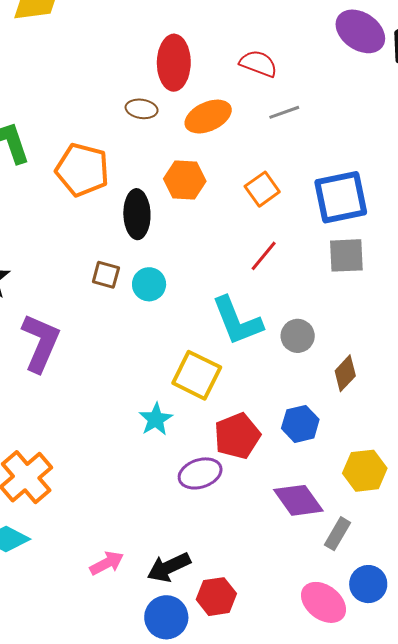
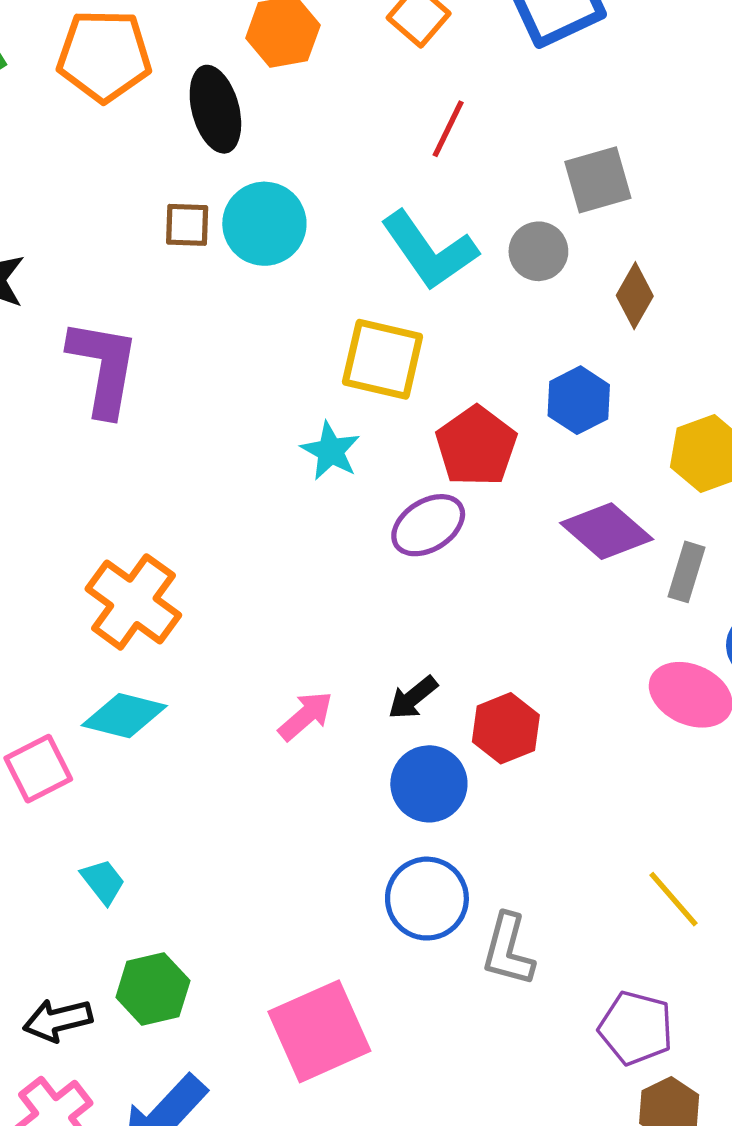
gray square: (346, 255) -> (598, 180), moved
cyan circle: (149, 284) -> (264, 224), size x1.4
black arrow: (169, 567) -> (413, 698), size x0.7

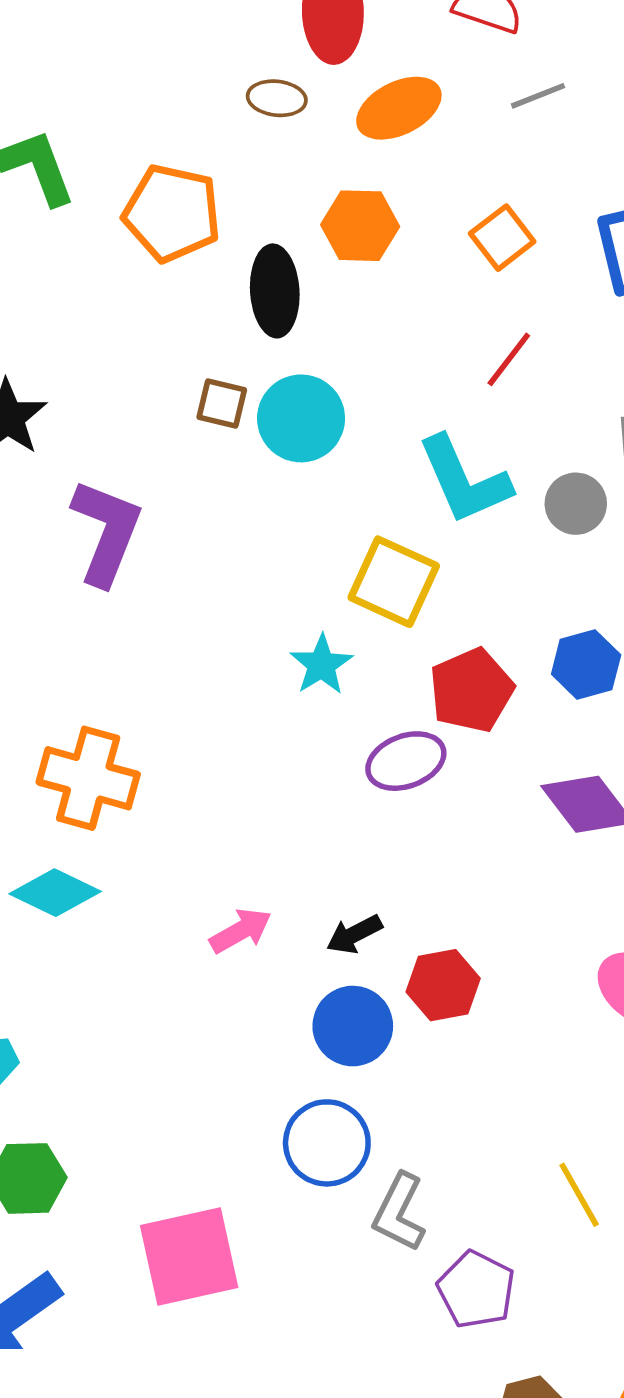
orange cross: (133, 602) -> (88, 778), turned -32
purple pentagon: (636, 1028) -> (476, 1290), moved

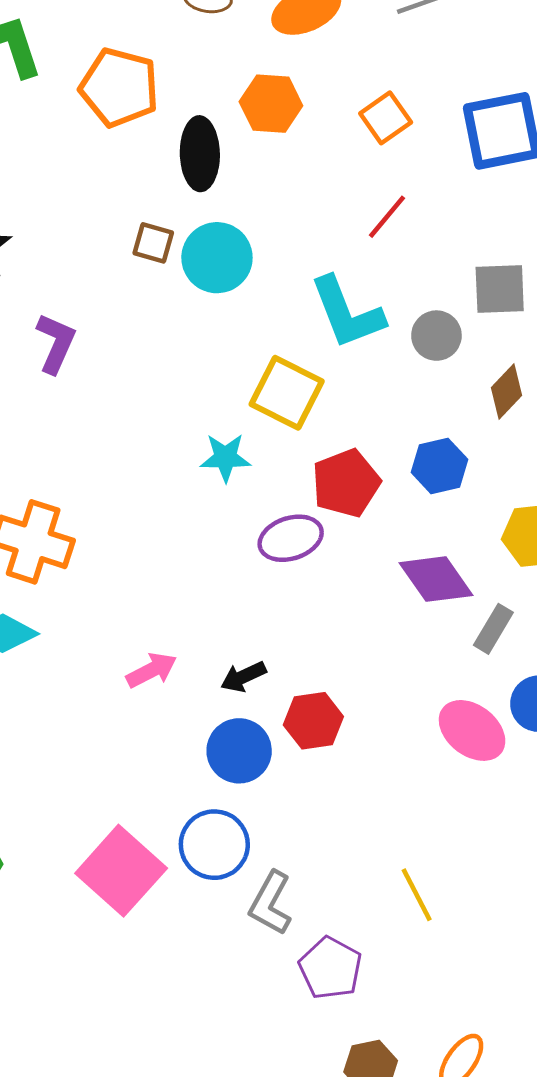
purple L-shape: (106, 532) -> (56, 343), size x0.7
cyan star: (321, 665) -> (225, 458), turned 30
pink square: (189, 1256) -> (121, 871), moved, turned -38

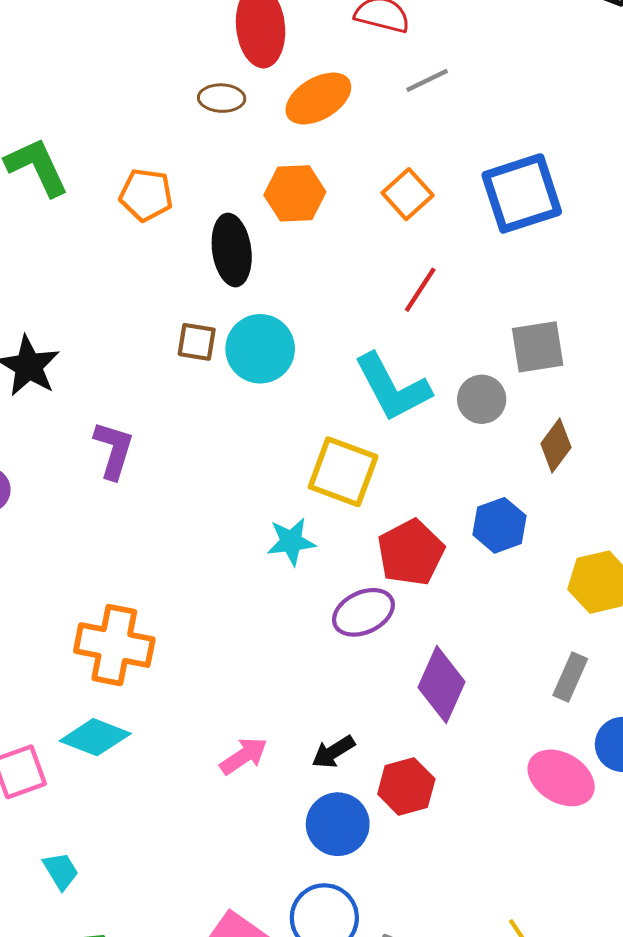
orange pentagon: (119, 87) -> (146, 195), size x0.7
purple diamond: (436, 579) -> (442, 685), moved, turned 66

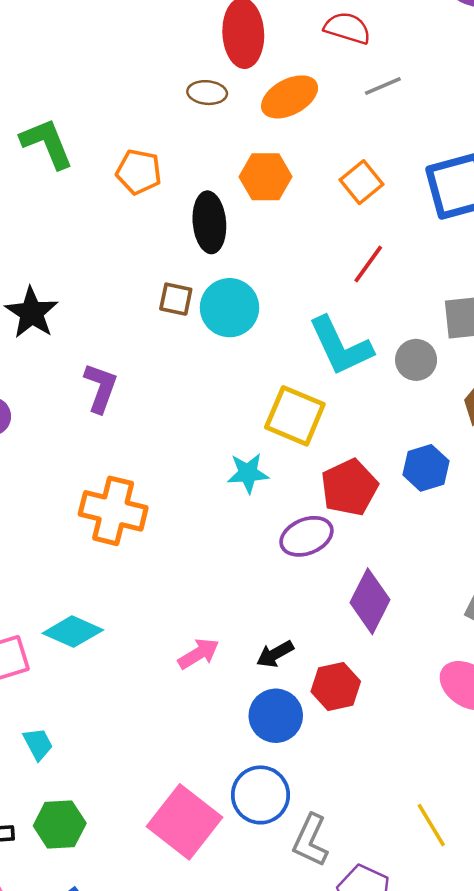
orange cross: (114, 645) -> (113, 511), moved

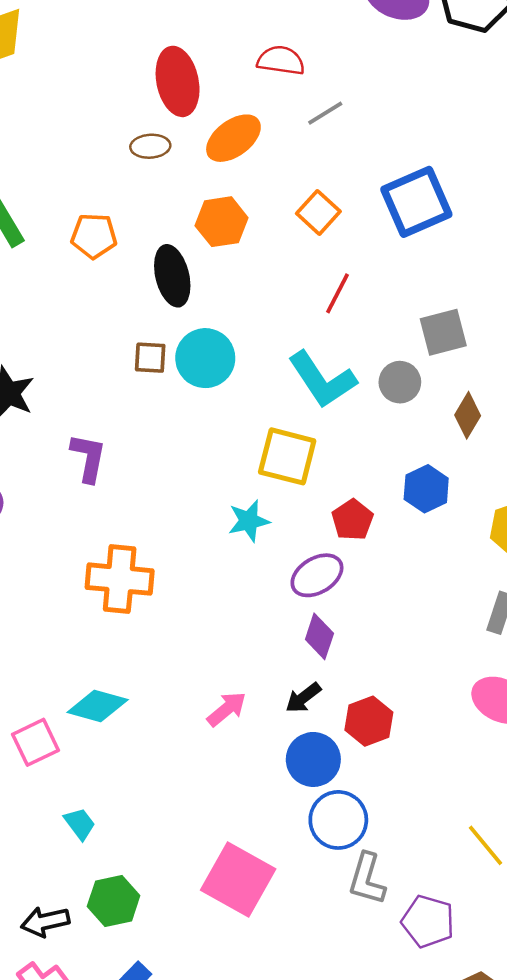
red pentagon: (349, 487) -> (352, 520), size x0.7
purple diamond: (370, 601) -> (319, 636), moved, size x0.7
blue circle: (260, 795) -> (338, 820), moved

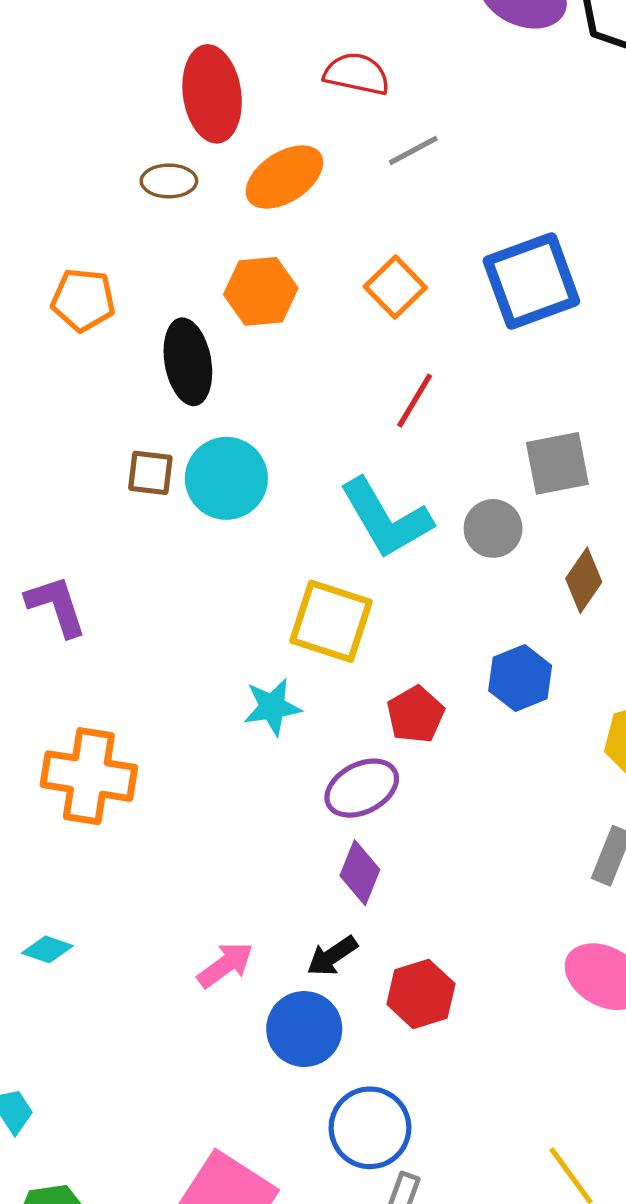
purple L-shape: (88, 458) -> (56, 606), turned -33
cyan diamond: (98, 706) -> (47, 949), size x0.6
blue circle: (313, 759) -> (304, 1029), moved

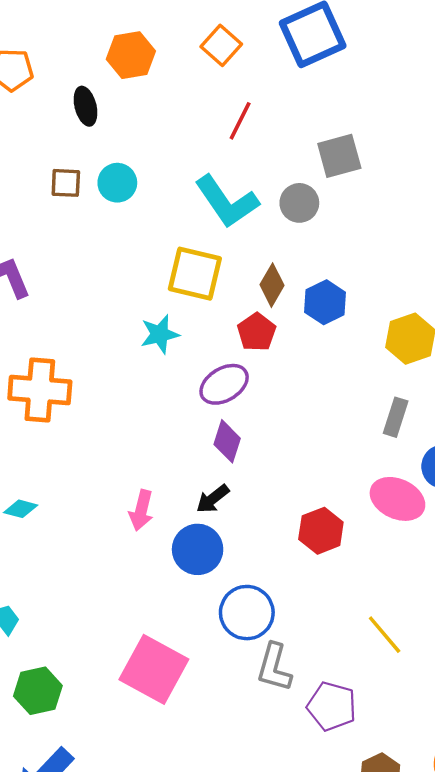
black ellipse: (188, 362) -> (86, 106), size x0.7
cyan circle: (226, 478) -> (117, 183), size x0.7
brown diamond: (584, 580) -> (272, 285), moved
pink arrow: (225, 965) -> (141, 510), turned 144
red hexagon: (421, 994) -> (321, 531), moved

